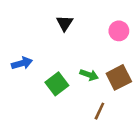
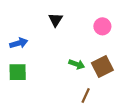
blue arrow: (22, 63) -> (19, 43), moved
green square: (57, 84) -> (18, 72), moved, turned 36

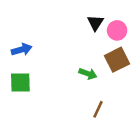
black triangle: (56, 20) -> (95, 23), moved
brown square: (102, 67) -> (117, 60), moved

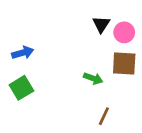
brown square: (117, 60) -> (124, 63), turned 30
green square: (20, 83) -> (21, 88), turned -30

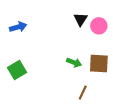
blue arrow: (23, 53) -> (18, 27), moved
brown square: (124, 63) -> (99, 64), moved

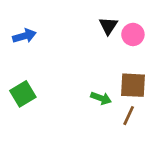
green arrow: (74, 62) -> (101, 98), moved
brown line: (83, 93) -> (129, 116), moved

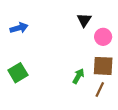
pink circle: (133, 34) -> (103, 37), moved
green arrow: (101, 98) -> (78, 76), turned -80

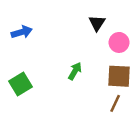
green arrow: (78, 76) -> (75, 71), moved

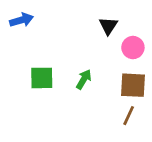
blue arrow: (22, 32) -> (21, 20), moved
green square: (20, 84) -> (42, 78), moved, turned 30

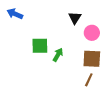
blue arrow: (21, 20) -> (15, 14), turned -140
green square: (42, 78) -> (40, 46), moved

